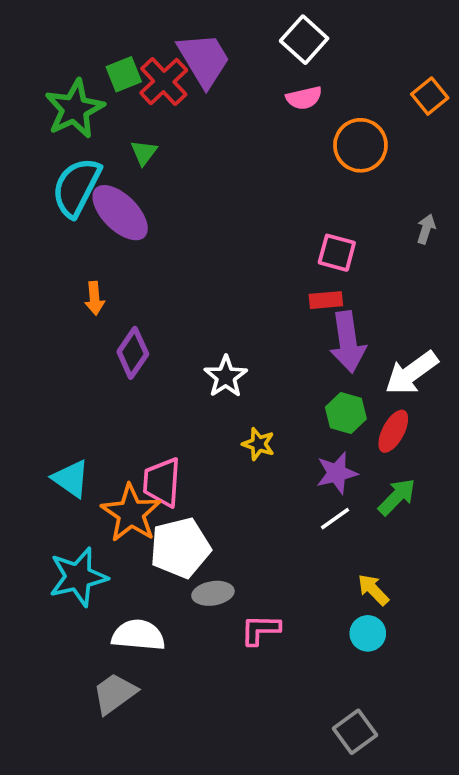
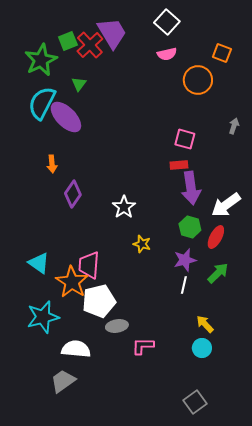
orange square: (430, 96) -> (222, 53), moved, turned -30
white line: (335, 519) -> (184, 285), turned -42

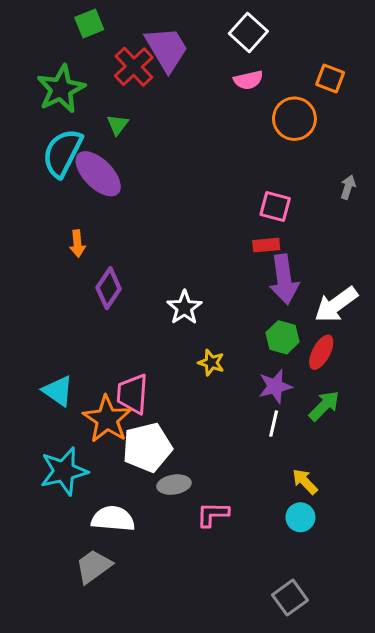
green square: (68, 41) -> (89, 24), moved

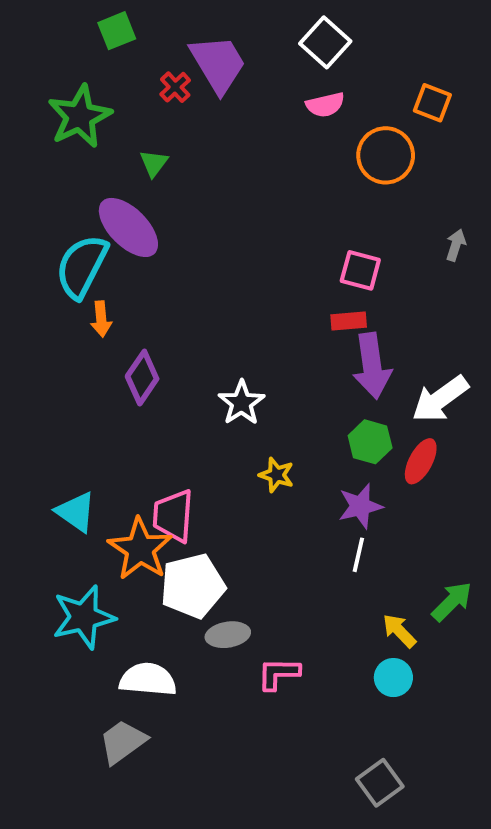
red cross: (134, 67) -> (175, 87), size x0.6
cyan semicircle: (62, 153) -> (82, 266), moved
green arrow: (324, 406) -> (452, 602), moved

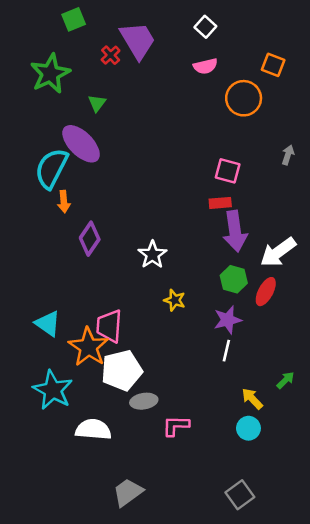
white square: (325, 42) -> (205, 27), size x0.7
green arrow: (452, 602) -> (285, 380), size x0.7
cyan star: (84, 617) -> (53, 390), turned -30
gray trapezoid: (123, 742) -> (128, 492), moved

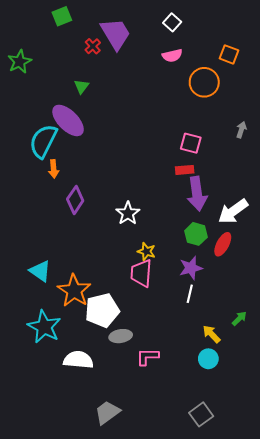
green star: (50, 74) -> (20, 62), moved, size x0.7
pink trapezoid: (109, 326) -> (141, 273), moved

